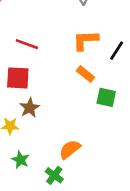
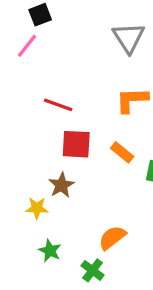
orange rectangle: (85, 74) -> (122, 152), moved
red square: (18, 78) -> (76, 144), moved

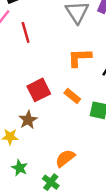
red line: (58, 105) -> (26, 32), moved, turned 54
red square: (76, 144) -> (39, 90), turned -30

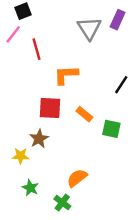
orange L-shape: (80, 58) -> (66, 75), moved
red square: (39, 90) -> (50, 108), turned 30

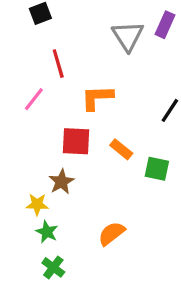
pink line: (13, 34) -> (34, 99), moved
green star: (30, 188) -> (47, 232), moved
green cross: (62, 203) -> (53, 267), moved

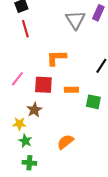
red line: (58, 64) -> (25, 29), moved
pink line: (34, 99) -> (17, 79), moved
orange rectangle: (121, 149) -> (71, 90), turned -40
green cross: (53, 267) -> (29, 163), turned -32

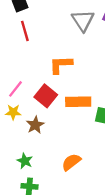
red square: (43, 85) -> (46, 96), turned 36
orange rectangle: (71, 90) -> (78, 102), size x1.5
yellow star: (19, 124) -> (13, 112), moved

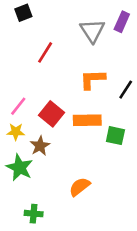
red line: (25, 31) -> (45, 52), moved, turned 48
orange L-shape: (61, 65) -> (92, 79), moved
green star: (25, 161) -> (20, 168), moved, size x1.5

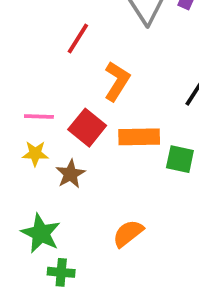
orange L-shape: (92, 79) -> (117, 81), moved, turned 124
pink line: (18, 106) -> (39, 116), turned 54
green star: (20, 168) -> (41, 233), moved

